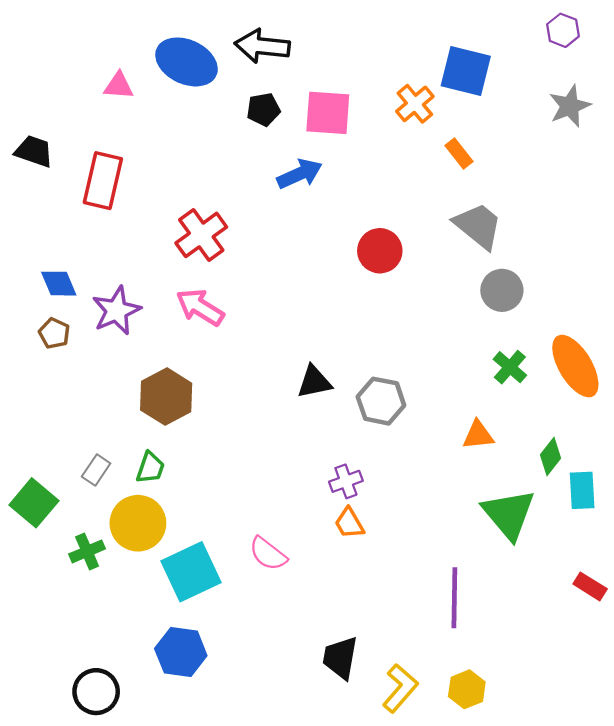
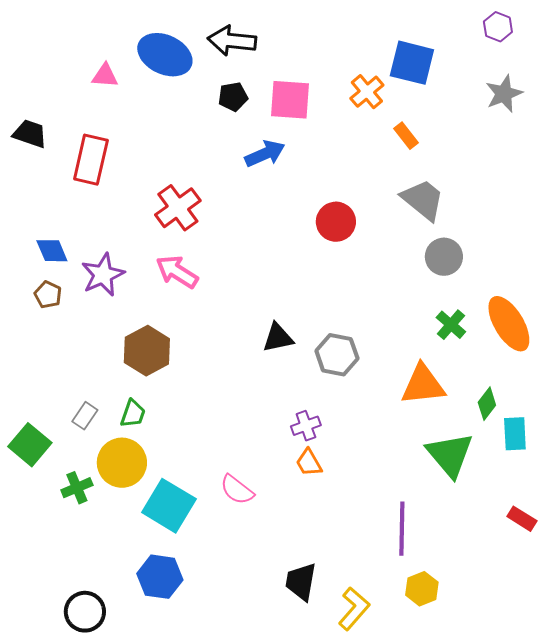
orange triangle: (478, 435) -> (423, 385), size x1.6
cyan square: (191, 572) -> (169, 506), turned -34
yellow hexagon: (467, 689) -> (422, 589), moved

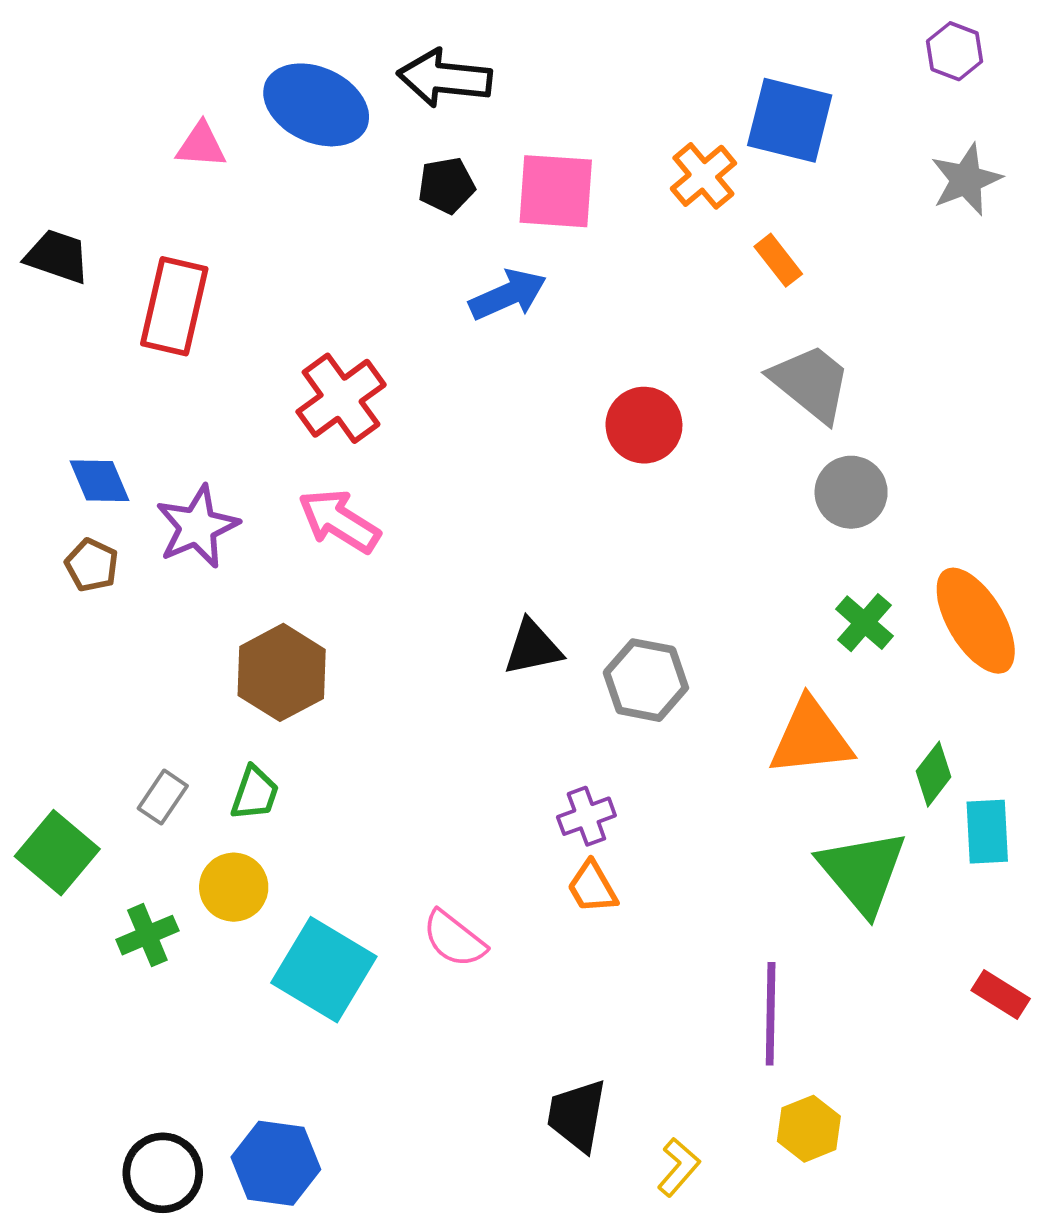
yellow circle: (122, 463) -> (234, 887), size x0.7
blue hexagon: (160, 577) -> (276, 1163), moved
yellow L-shape: (354, 609) -> (679, 1167), size x0.7

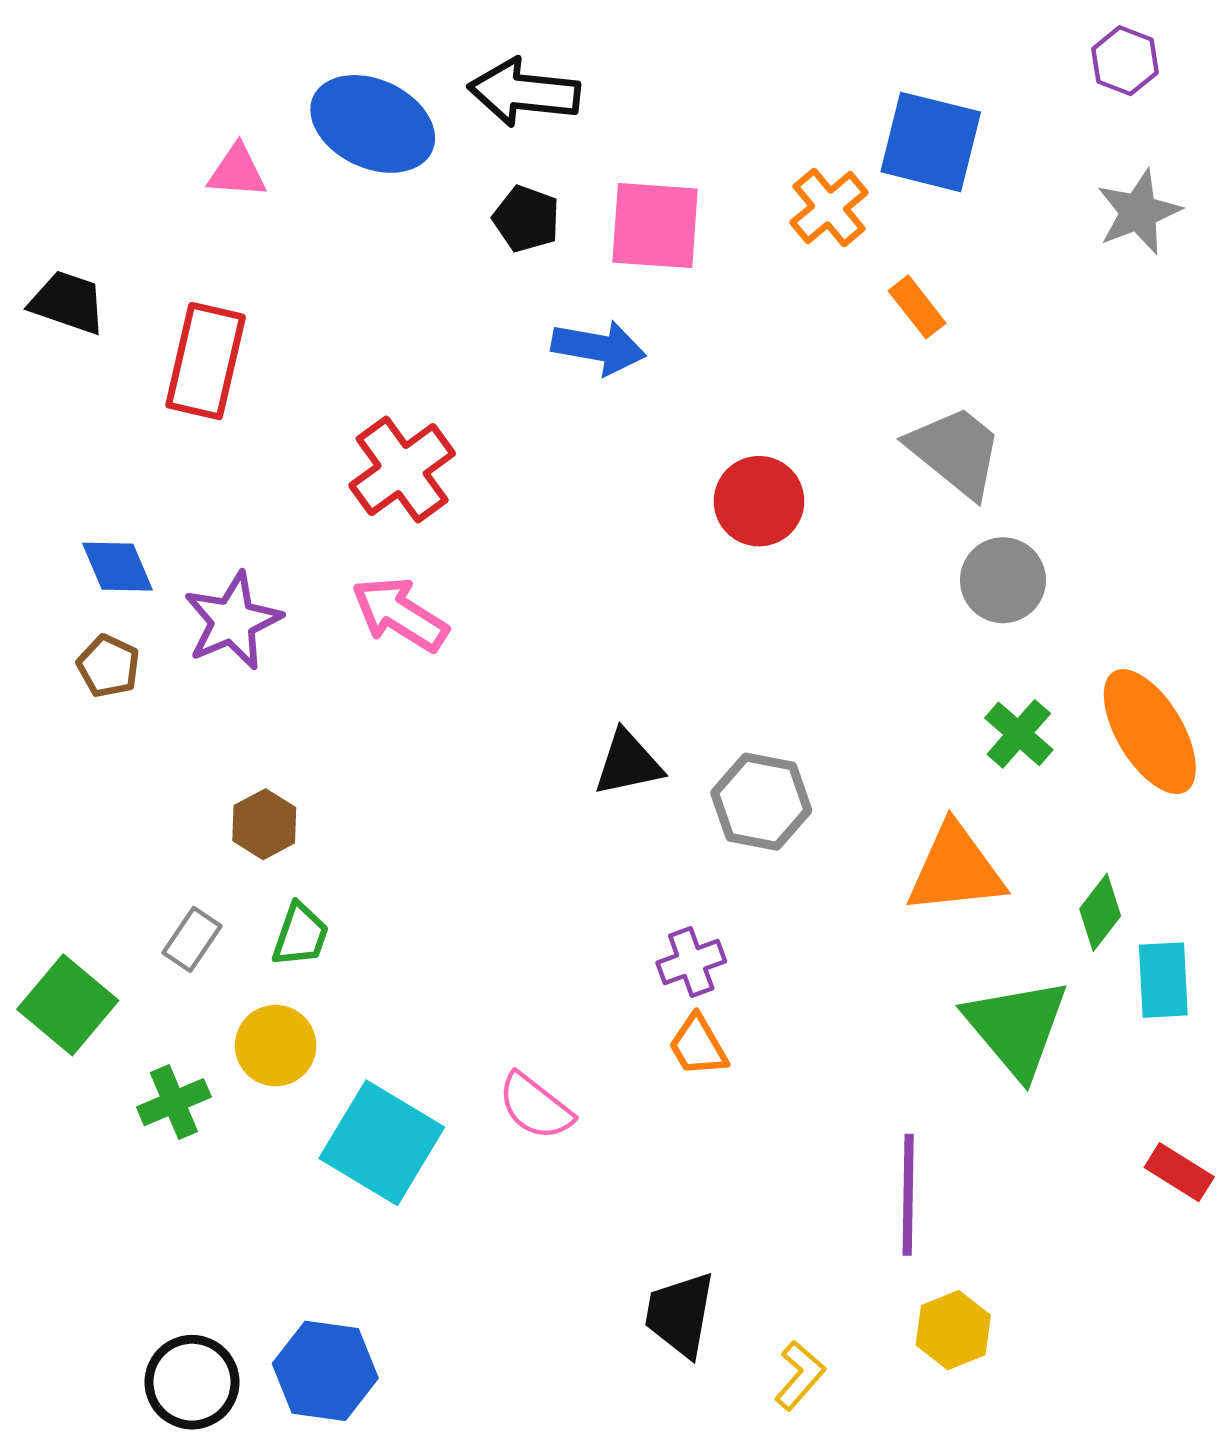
black pentagon: (447, 185) -> (526, 219), turned 30
blue arrow: (508, 295) -> (599, 348), turned 34
brown hexagon: (282, 672) -> (264, 824), moved, size x0.6

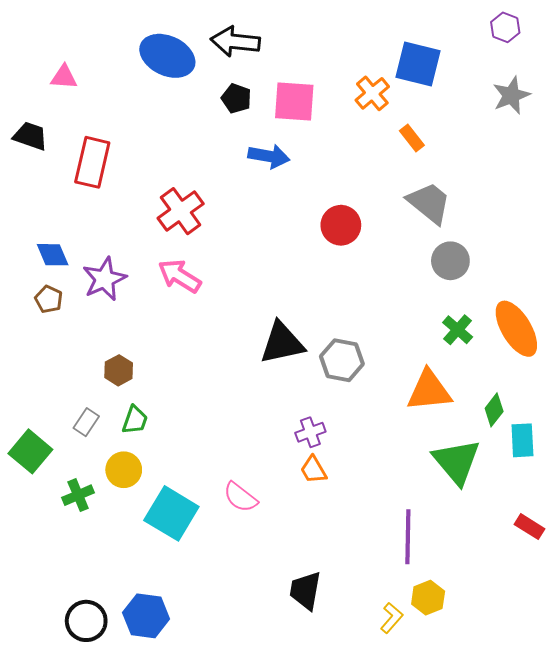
pink triangle: (237, 171) -> (64, 77), moved
black triangle: (628, 763) -> (282, 343), size x1.4
yellow L-shape: (800, 1375) -> (392, 618), moved

